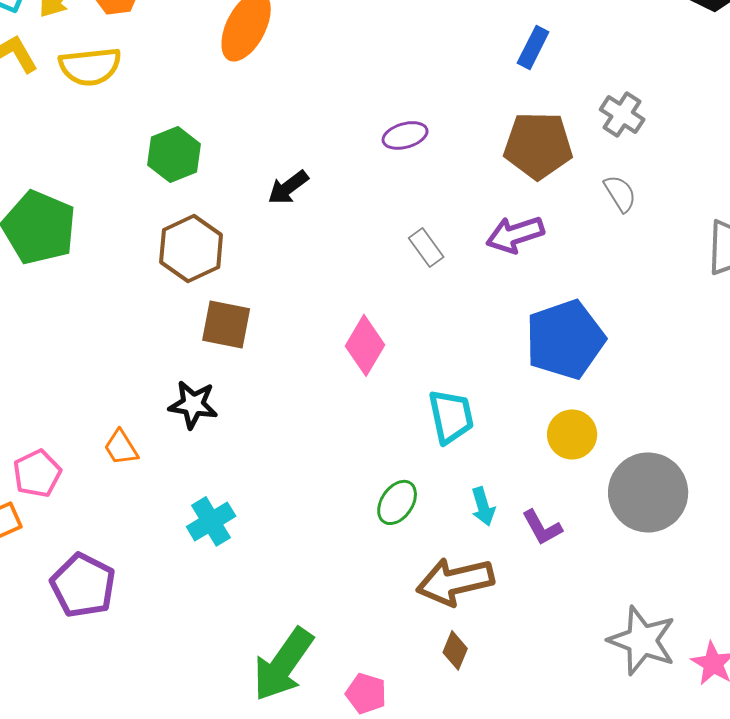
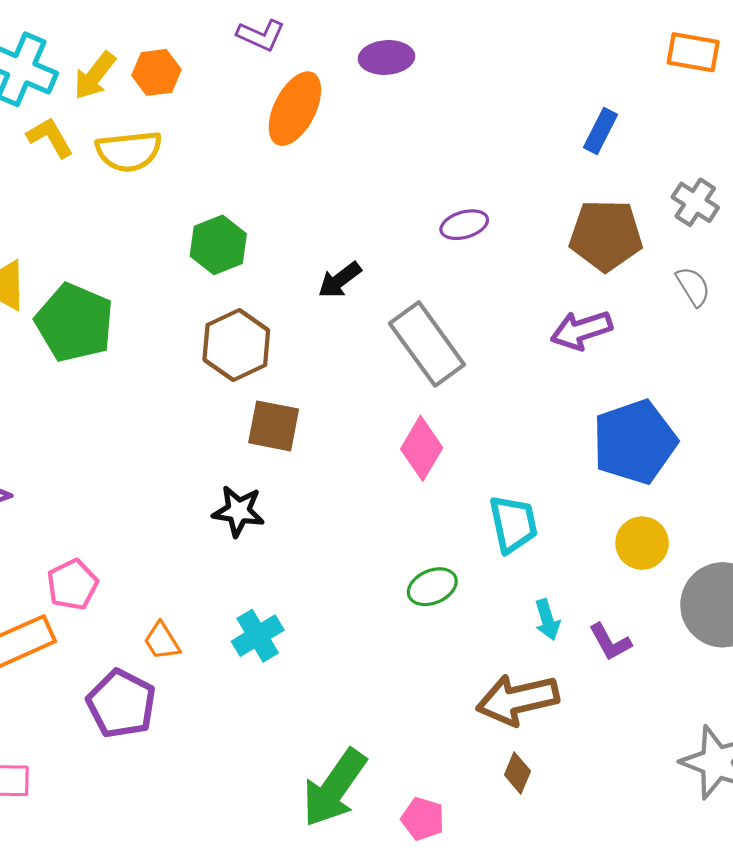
gray rectangle: (426, 247) -> (427, 344), moved, size x2.0
orange trapezoid: (121, 447) -> (162, 641), moved
green ellipse: (397, 502) -> (432, 587), moved, turned 33

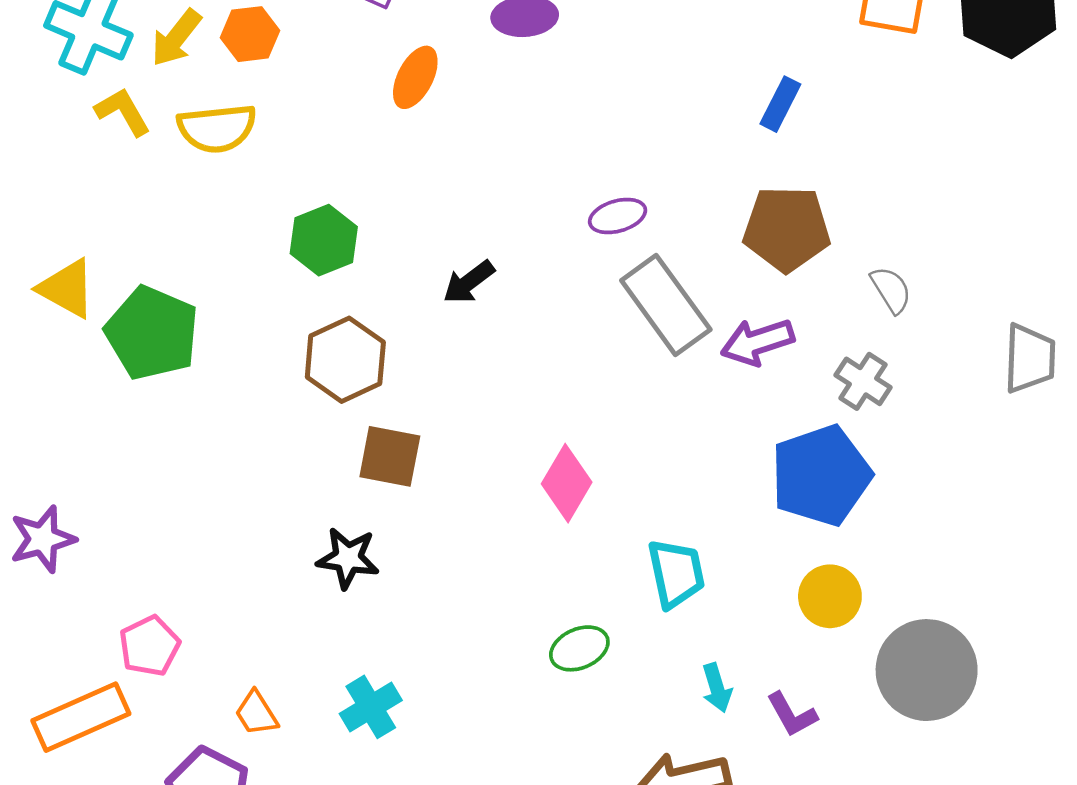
orange ellipse: (295, 109) -> (415, 77), size x0.7
gray cross: (695, 202) -> (863, 381), moved
gray rectangle: (427, 344) -> (666, 305), moved

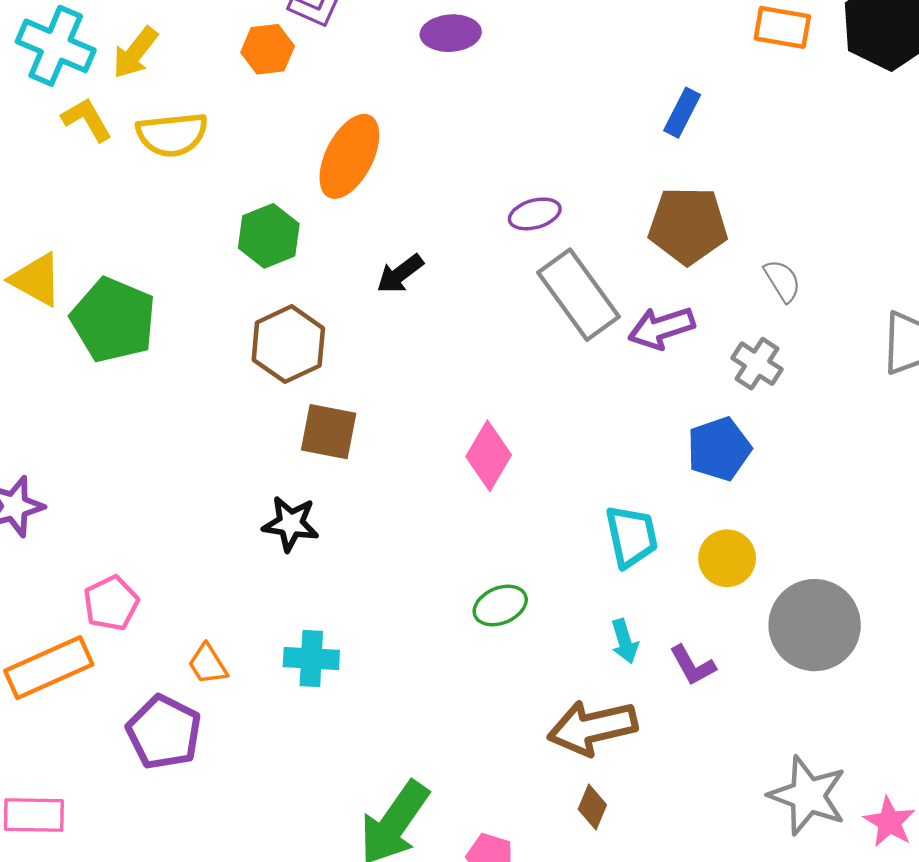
orange hexagon: (250, 34) -> (268, 49), moved
orange ellipse: (415, 77) -> (349, 156), moved, size x1.5
blue pentagon: (821, 475) -> (719, 449), size x0.7
cyan trapezoid: (676, 573) -> (631, 536), moved
cyan cross: (371, 707) -> (311, 658), turned 34

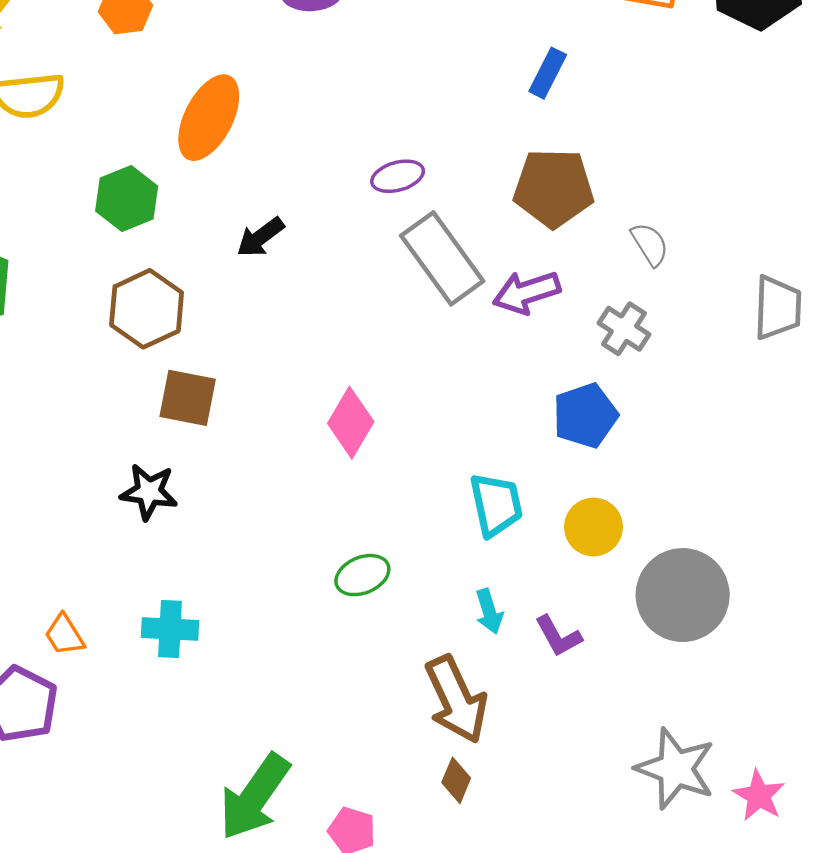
brown arrow: (592, 728) -> (456, 699), turned -102

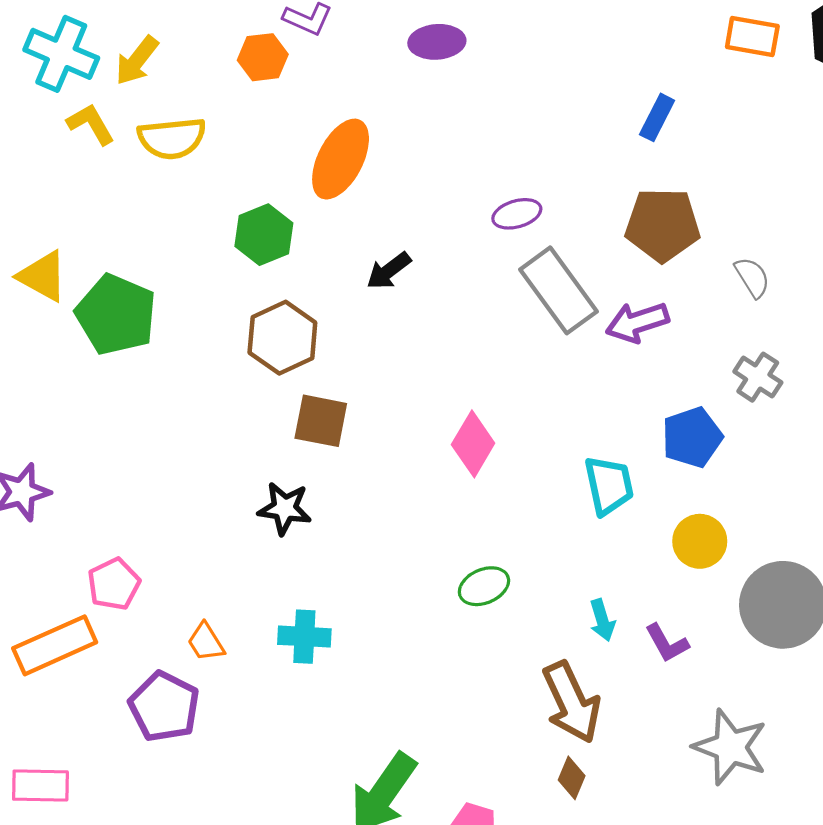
gray cross: (624, 329) -> (758, 377), moved
cyan trapezoid: (496, 505) -> (609, 485), moved
gray star: (676, 769) -> (730, 747), moved

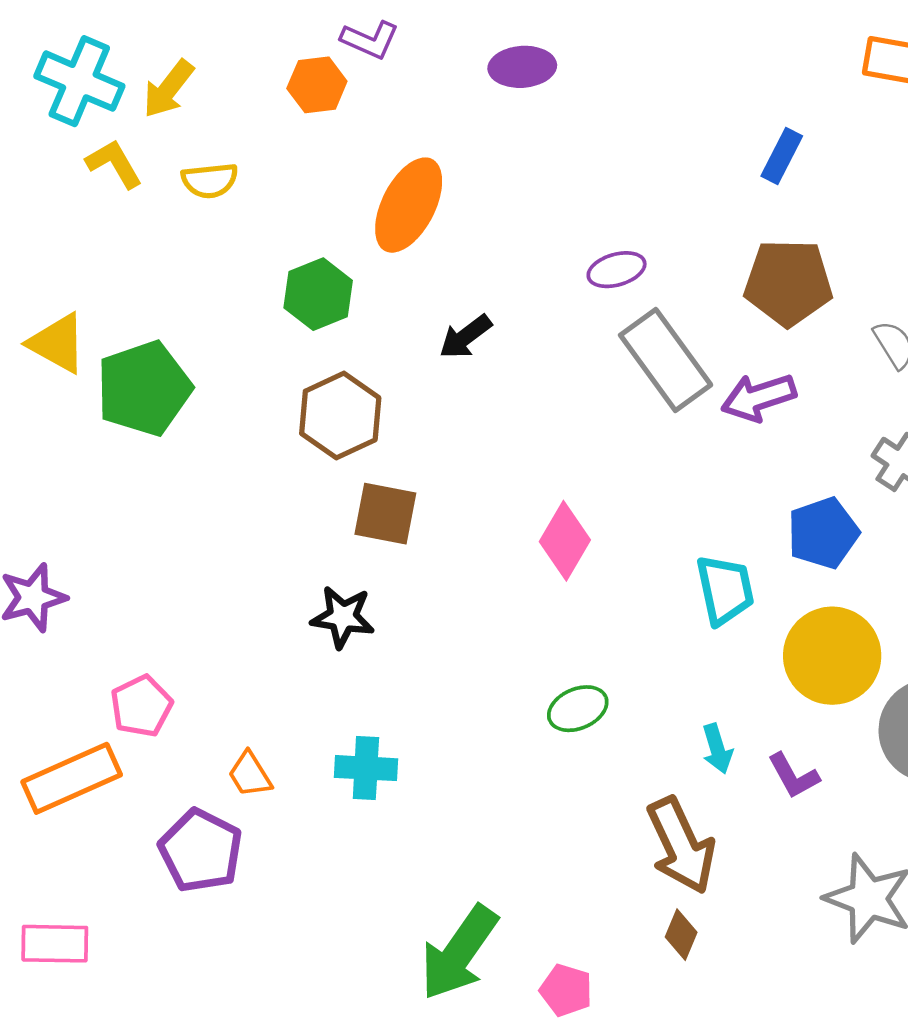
yellow semicircle: (172, 138) -> (210, 180), size x0.7
green pentagon: (116, 315) -> (144, 388), turned 30
yellow circle: (700, 541) -> (832, 656), size x1.5

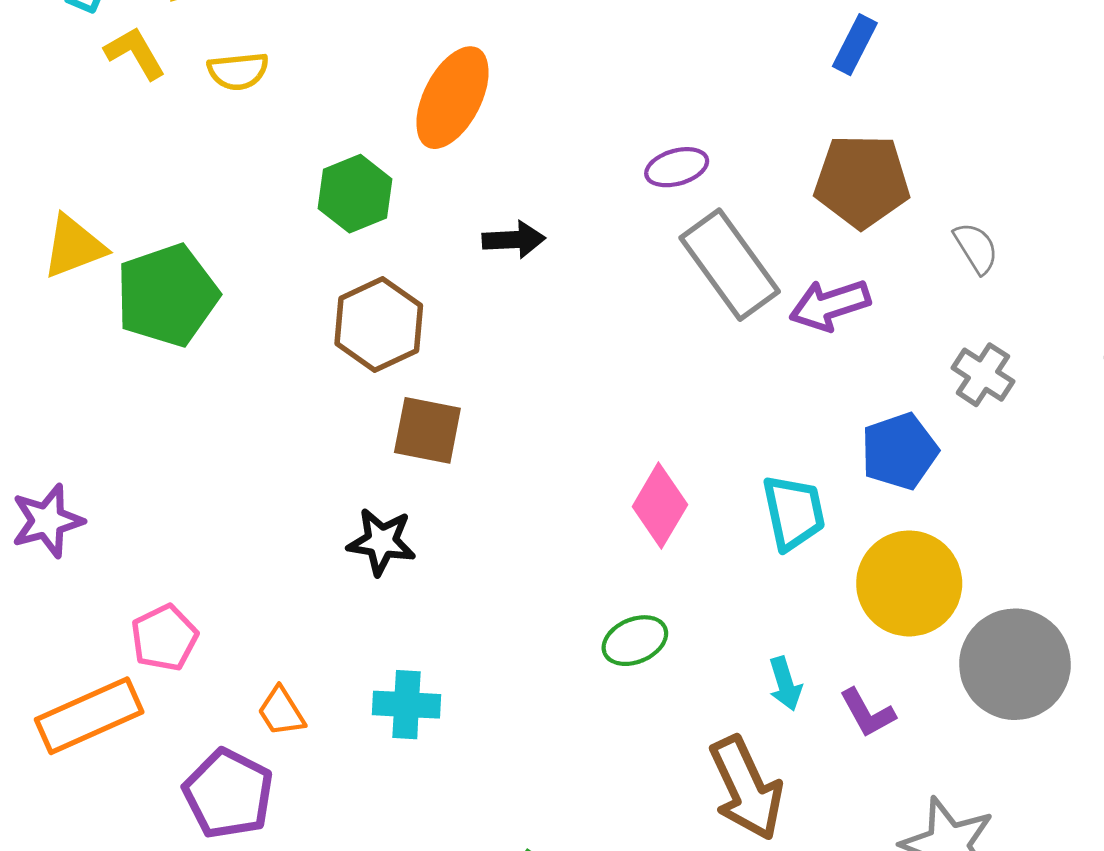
black arrow: (465, 337) -> (514, 240), turned -146
yellow triangle: (57, 343) -> (74, 247), turned -50
pink diamond: (565, 541) -> (660, 506), moved

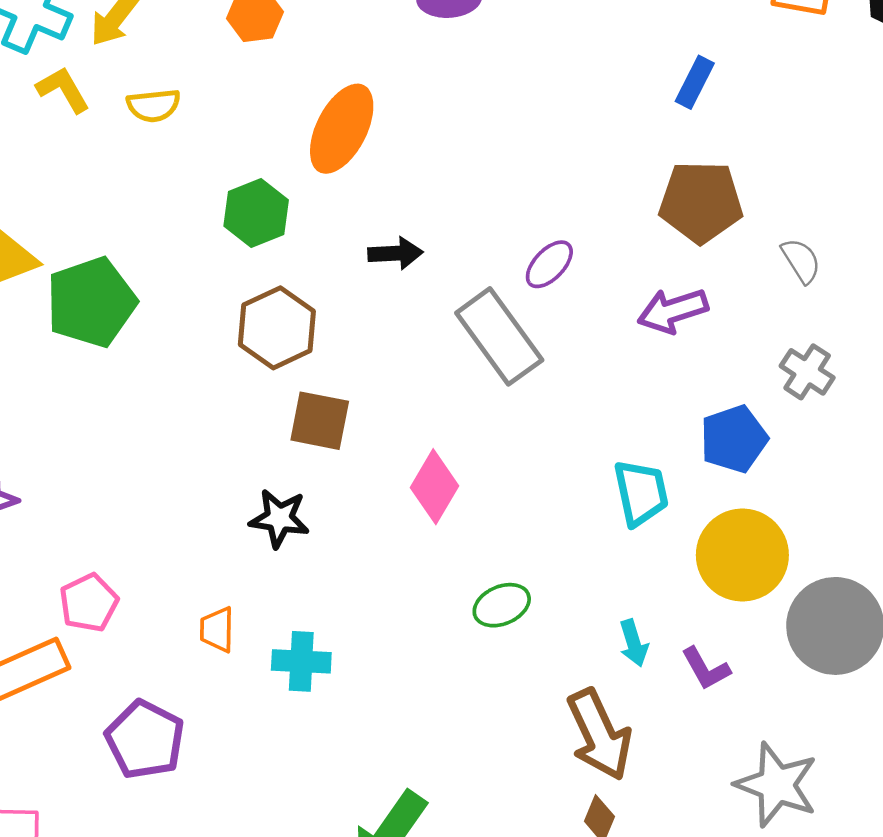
purple ellipse: (677, 167) -> (549, 264), moved, turned -30
gray rectangle: (730, 265) -> (499, 336), moved
pink diamond: (660, 506) -> (434, 487), moved
orange trapezoid: (281, 712) -> (217, 630), moved, turned 33

